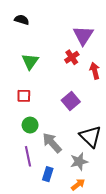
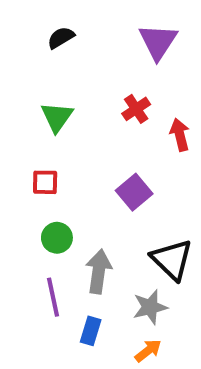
black semicircle: (22, 20) -> (61, 38), moved, turned -48
purple triangle: (83, 35) -> (158, 42), moved
gray arrow: (52, 143) -> (99, 271), turned 50

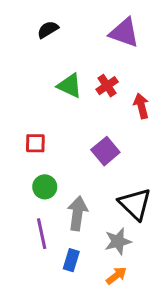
purple triangle: (158, 42) -> (124, 33), turned -44
green triangle: (57, 117) -> (70, 86), moved, turned -40

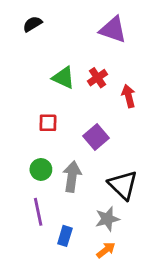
black semicircle: (48, 30) -> (32, 24), moved
red square: (35, 143) -> (48, 123), moved
gray arrow: (77, 213) -> (72, 177), moved

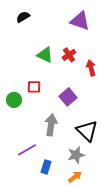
green circle: (41, 169) -> (14, 100), moved
purple line: (38, 212) -> (27, 150), turned 72

